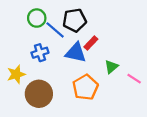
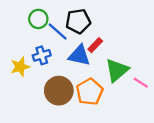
green triangle: (111, 67) -> (117, 70), size x1.6
yellow star: (16, 74) -> (20, 67), moved
brown circle: (39, 94) -> (59, 91), moved

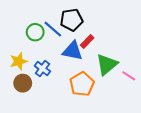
green circle: (38, 19) -> (35, 32), moved
blue cross: (42, 55) -> (42, 69), moved, turned -35
brown circle: (59, 91) -> (23, 83), moved, size x0.7

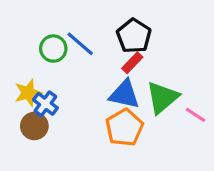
black pentagon: (72, 20) -> (134, 36), moved, turned -30
blue triangle: (73, 51) -> (124, 94), moved
blue cross: (42, 69) -> (45, 104), moved

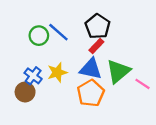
yellow star: (28, 93) -> (57, 72), moved

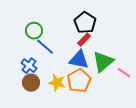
blue line: (58, 32) -> (45, 47), moved
yellow star: (57, 72) -> (57, 83), moved, turned 30
brown circle: (25, 92) -> (31, 83), moved

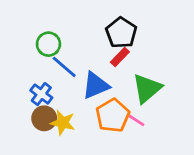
blue triangle: (79, 60) -> (96, 86), moved, turned -35
pink line: (124, 73) -> (136, 120), moved
yellow star: (57, 83) -> (63, 123), moved

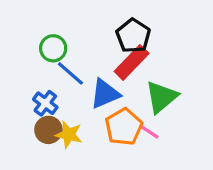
red rectangle: (120, 57) -> (132, 62), size x1.6

